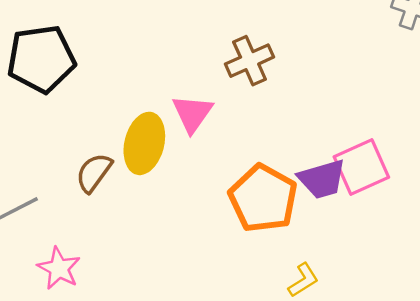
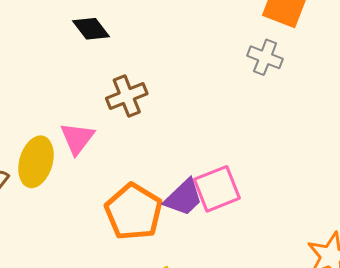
purple trapezoid: (322, 179) -> (183, 198), turned -30

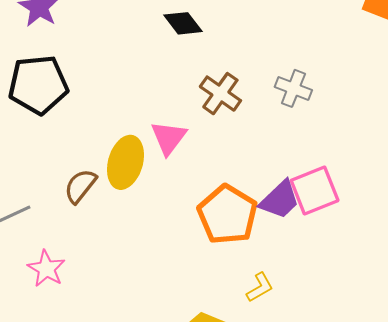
gray cross: (265, 57) -> (293, 88), moved
brown cross: (127, 96) -> (220, 94), turned -33

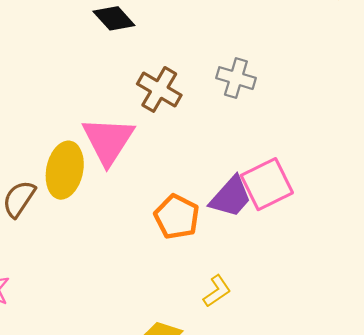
pink triangle: (169, 138) -> (108, 141), size x1.4
orange pentagon: (227, 215) -> (177, 217), size x0.7

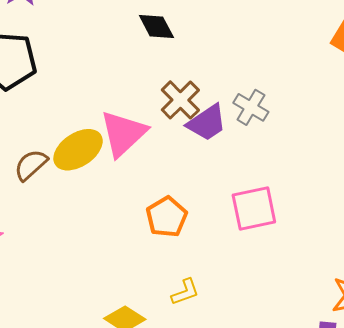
yellow ellipse: (65, 170) -> (78, 150), turned 30
purple trapezoid: (231, 197) -> (207, 123), moved

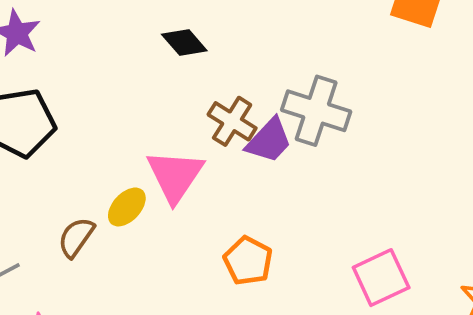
gray cross: (251, 107) -> (316, 111), size x1.6
yellow ellipse: (78, 150) -> (127, 207), size x0.7
pink square: (254, 209) -> (381, 278), moved

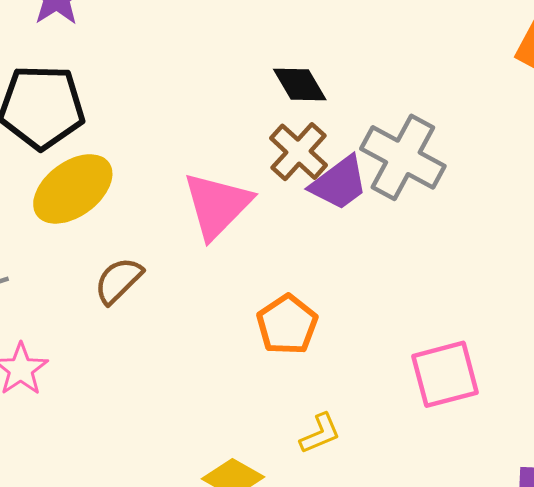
black diamond: (184, 43) -> (300, 84), moved
yellow ellipse: (127, 207) -> (73, 189), moved, size x1.6
brown semicircle: (76, 237) -> (118, 280), moved

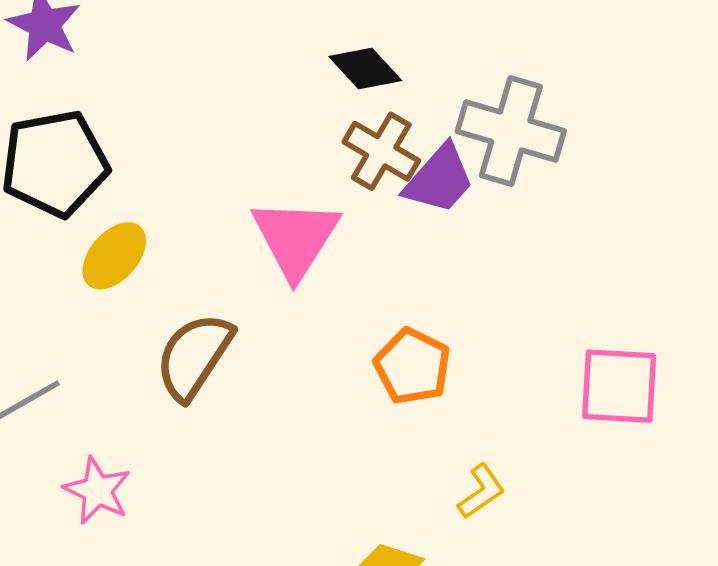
yellow ellipse: (73, 189) -> (114, 256), size x0.7
brown semicircle: (118, 280) -> (194, 356), size x1.4
pink square: (445, 374) -> (619, 386), turned 30

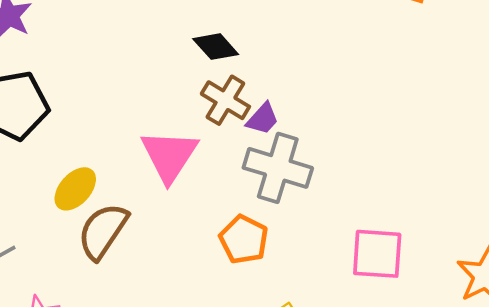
gray cross: (511, 131) -> (278, 168), moved
purple trapezoid: (439, 179) -> (263, 119), size x0.7
yellow ellipse: (114, 256) -> (75, 189), moved

